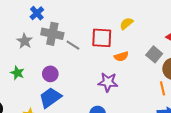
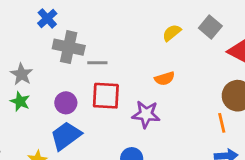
red square: (102, 38) -> (106, 96), moved
gray star: (25, 41) -> (21, 74), moved
gray line: (73, 45) -> (97, 63), turned -32
gray square: (154, 54) -> (210, 27), moved

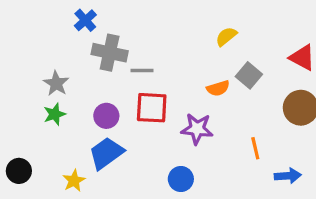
gray square: (210, 27) -> (249, 75), moved
green star: (20, 101) -> (55, 114), turned 30
orange line: (222, 123) -> (255, 148), moved

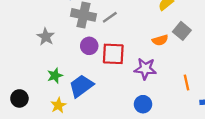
gray line: (142, 70) -> (110, 17), moved, turned -35
green star: (55, 114) -> (55, 76), moved
purple circle: (106, 116) -> (89, 46), moved
blue circle: (181, 179) -> (143, 104), moved

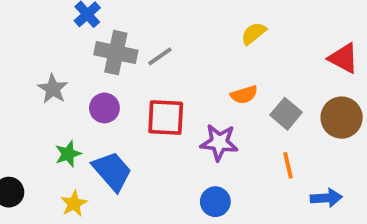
gray square: (182, 31) -> (286, 114), moved
purple circle: (89, 46) -> (104, 108), moved
blue trapezoid: (81, 86) -> (112, 171), turned 85

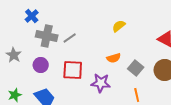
green star: (68, 154) -> (15, 95), moved

